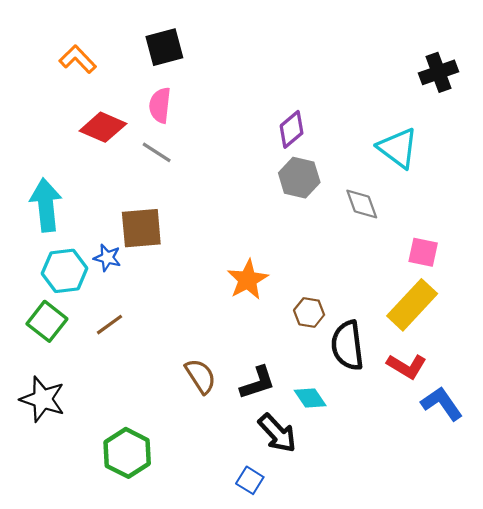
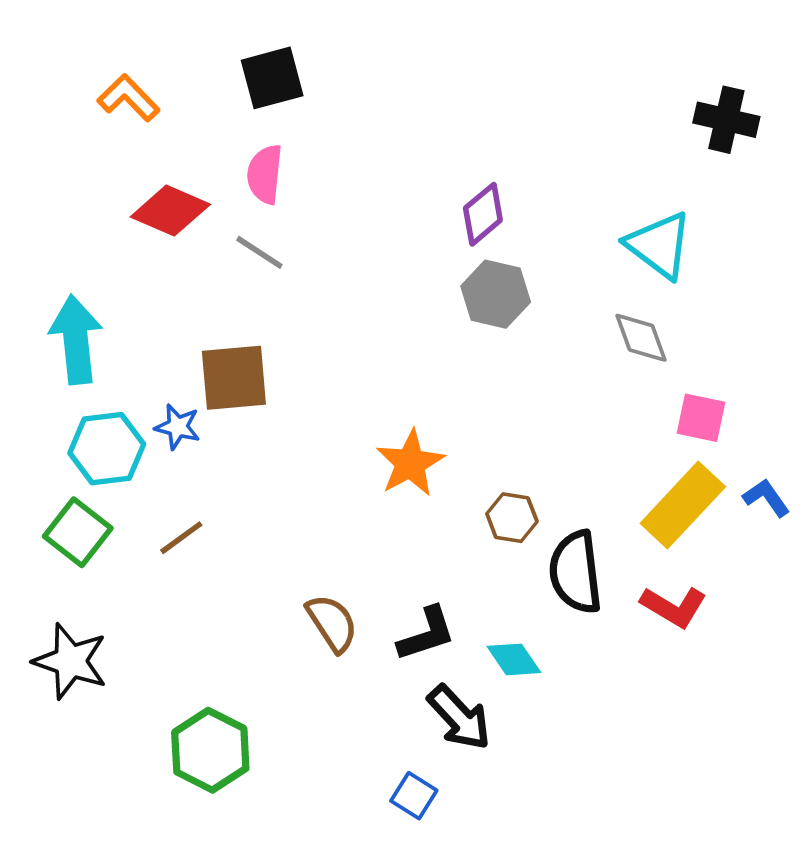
black cross: (438, 72) -> (726, 120), turned 33
gray diamond: (362, 204) -> (641, 338), moved
blue L-shape: (442, 404) -> (766, 498), moved, size x0.7

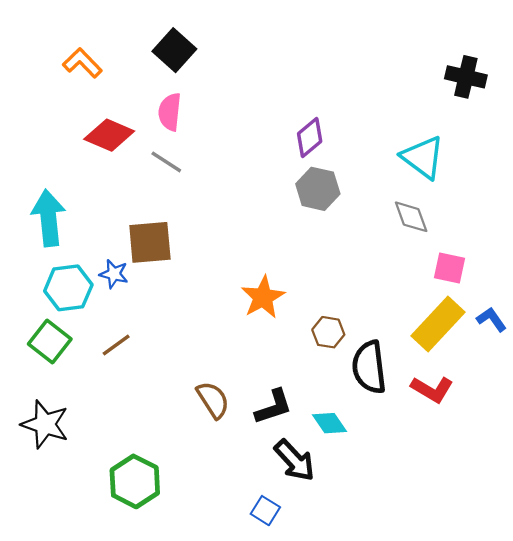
black square: (272, 78) -> (174, 50), turned -33

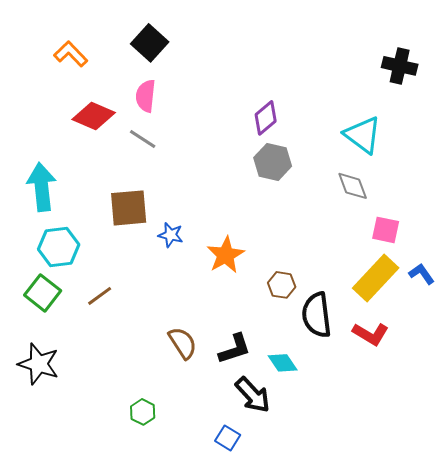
blue star: (114, 274) -> (171, 235), moved
green hexagon: (135, 481) -> (143, 412), moved, size x0.6

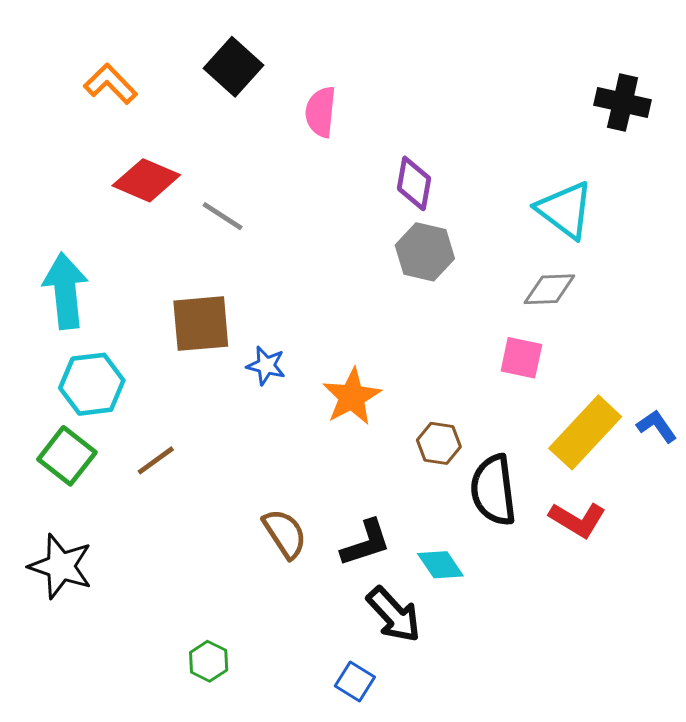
pink semicircle: (146, 96) -> (321, 112), moved
purple diamond: (266, 118) -> (414, 183), turned -40
gray diamond: (353, 186) -> (549, 289), turned -72
pink square: (386, 230) -> (521, 358), moved
green hexagon: (143, 412) -> (209, 661), moved

